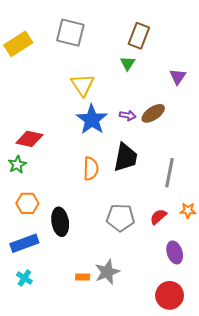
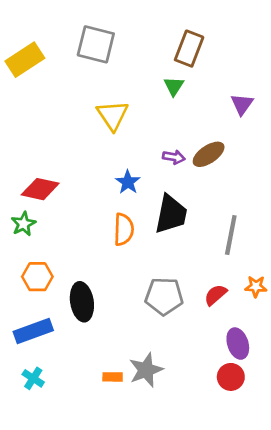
blue star: (92, 120) -> (128, 182), moved, size x0.6
red circle: (170, 295) -> (231, 377), moved, size x0.7

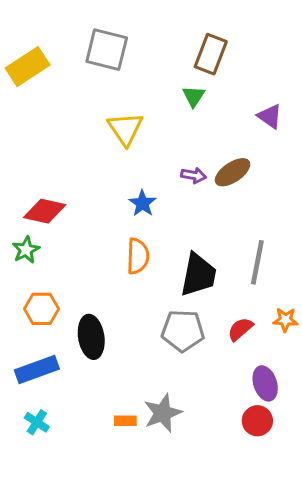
purple triangle: (242, 104) -> (270, 116), turned -30
black trapezoid: (171, 214) -> (198, 275), moved

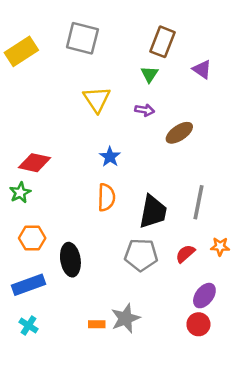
purple triangle: (270, 116) -> (202, 69), moved
purple arrow: (194, 175) -> (145, 110), moved
purple ellipse: (265, 383) -> (204, 296), turned 55

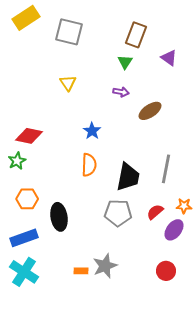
yellow rectangle: (21, 51) -> (26, 18), moved
yellow triangle: (97, 99) -> (68, 83), moved, size x0.7
purple ellipse: (204, 296) -> (174, 230), moved
cyan cross: (29, 325) -> (24, 272), size x1.8

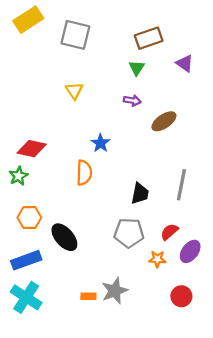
brown rectangle: (136, 35) -> (149, 38), turned 50
orange semicircle: (89, 165) -> (84, 173), moved
black trapezoid: (128, 177) -> (140, 193), size x0.7
orange star: (184, 206) -> (157, 259), moved
black ellipse: (59, 217) -> (64, 237), turned -32

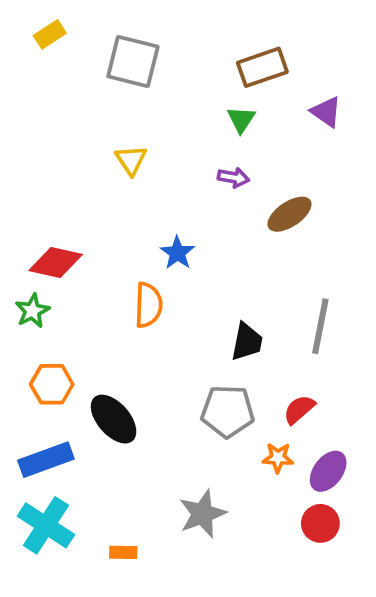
yellow rectangle: (28, 20) -> (50, 34), size x0.6
purple ellipse: (190, 251) -> (328, 471), moved
orange rectangle: (88, 296) -> (123, 552), moved

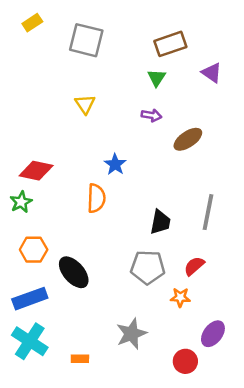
purple ellipse: (328, 471) -> (213, 334), moved
red circle: (320, 523) -> (185, 361), moved

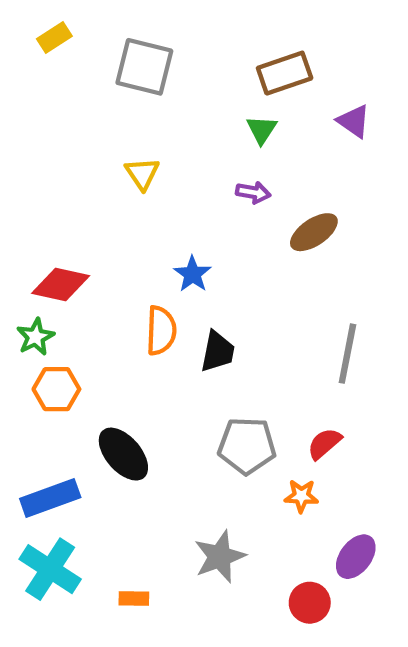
black trapezoid: (160, 222) -> (218, 351), moved
orange hexagon: (34, 250) -> (56, 389), moved

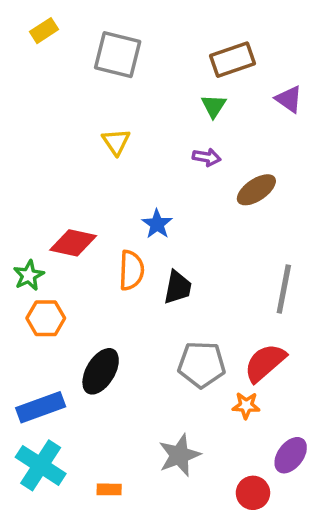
red diamond: (61, 285) -> (73, 243), moved
red semicircle: (324, 444) -> (265, 363), size x1.5
black ellipse: (123, 454) -> (101, 371), turned 72

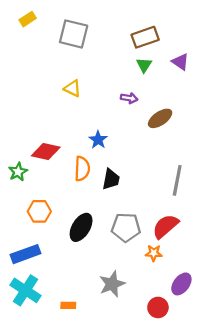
green triangle: (214, 106) -> (144, 65), moved
yellow triangle: (116, 142) -> (72, 88), turned -30
orange hexagon: (46, 318) -> (39, 211), moved
black ellipse: (101, 371) -> (81, 227), moved

